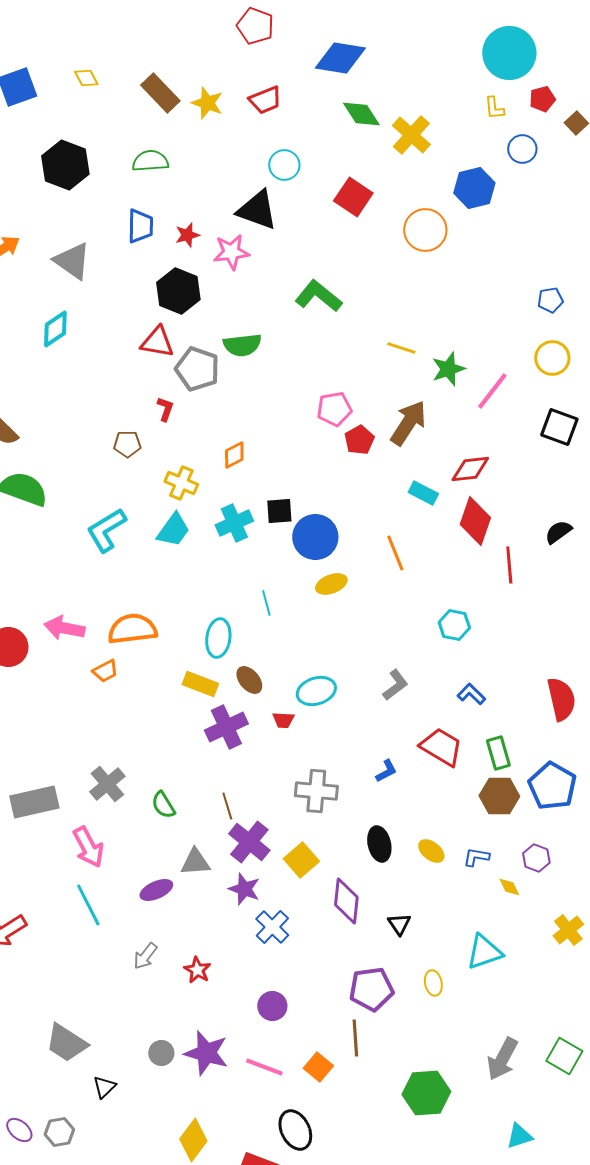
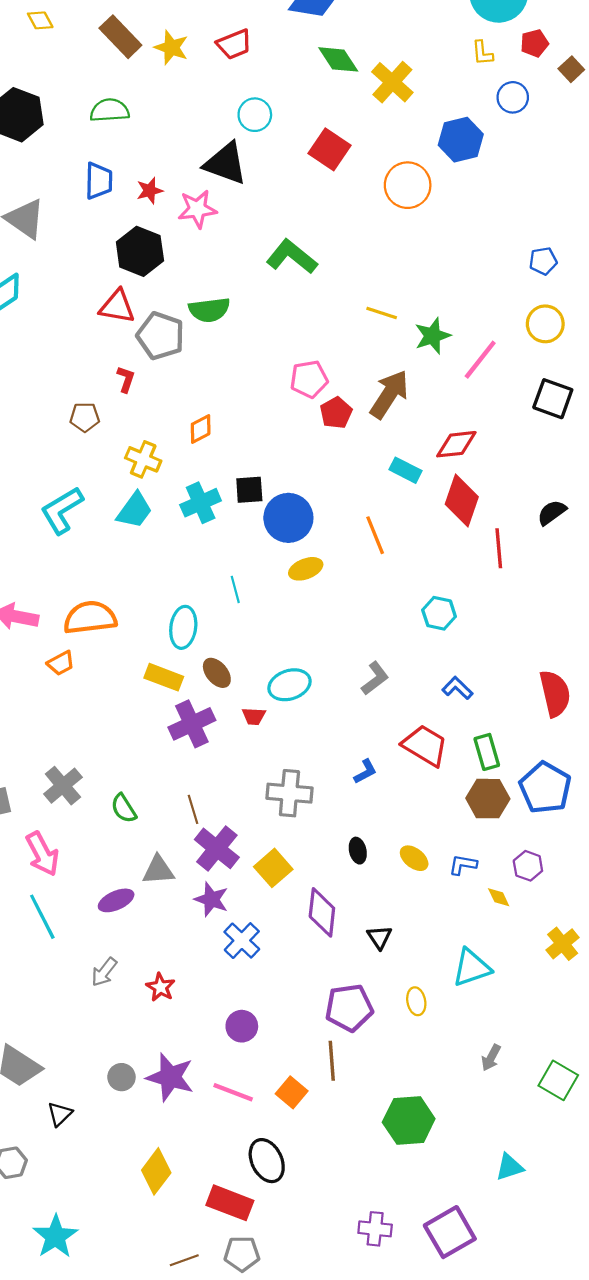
black ellipse: (379, 844) -> (358, 851), size x0.7
gray arrow: (502, 1059) -> (491, 1058), moved, size x0.6

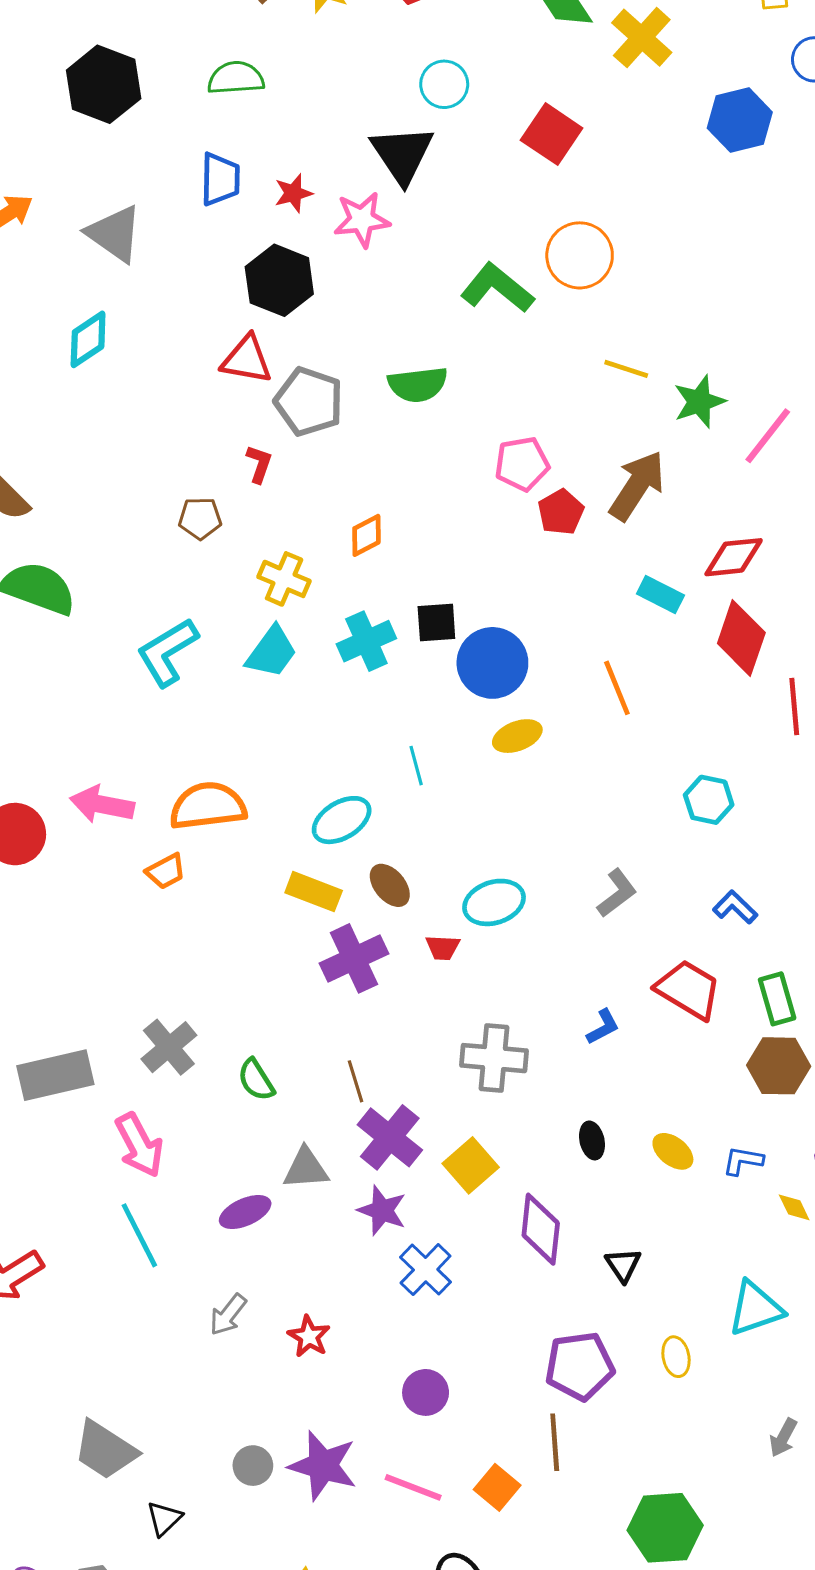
black triangle: (226, 163) -> (402, 154), turned 36
orange circle: (408, 185) -> (580, 255), moved
green semicircle: (209, 310) -> (418, 384), moved
cyan ellipse: (183, 627) -> (342, 820), turned 51

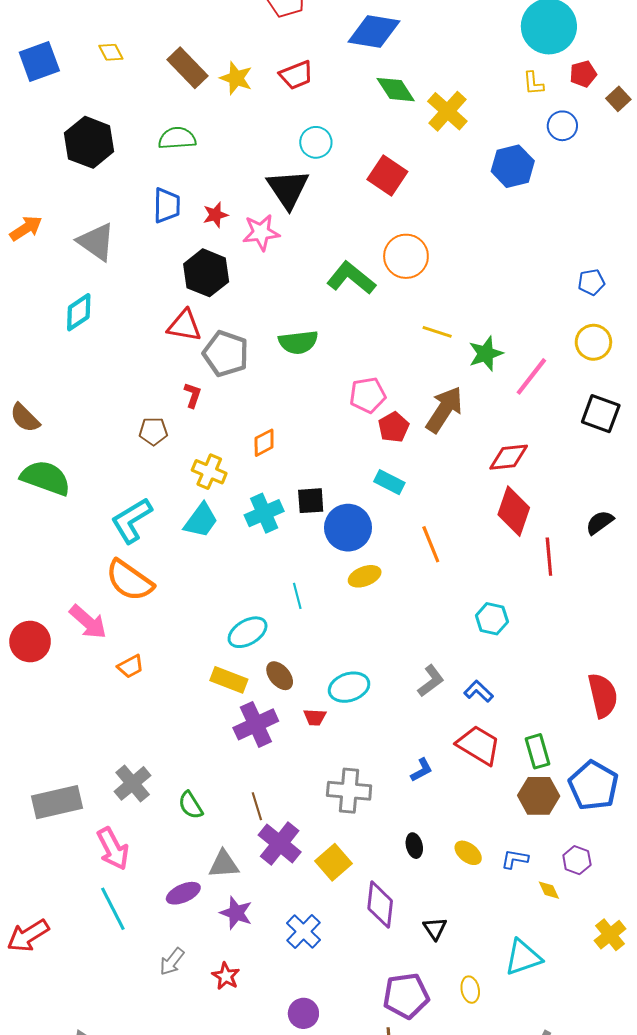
cyan rectangle: (660, 594) -> (389, 482), moved
pink arrow: (102, 804) -> (88, 622), turned -150
orange semicircle: (208, 806) -> (129, 580), moved, turned -138
blue L-shape: (735, 907) -> (478, 691), moved
purple star: (382, 1210) -> (236, 913), moved

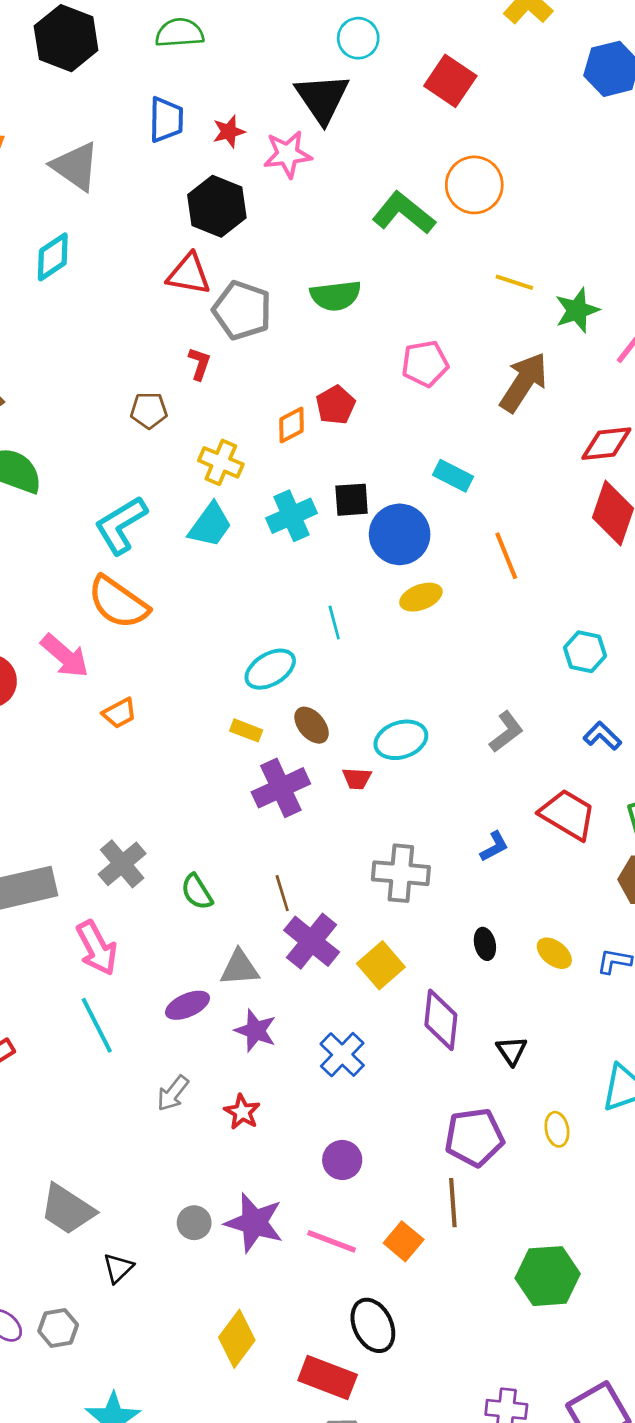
red pentagon: (394, 427) -> (336, 405), moved
yellow rectangle: (229, 680) -> (246, 730), size x0.7
blue L-shape: (478, 691) -> (602, 736), moved

